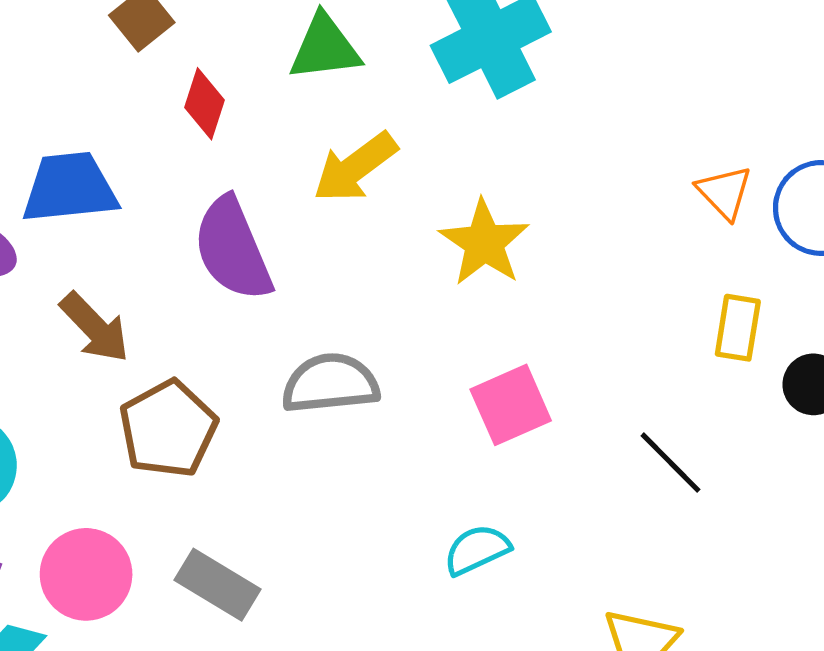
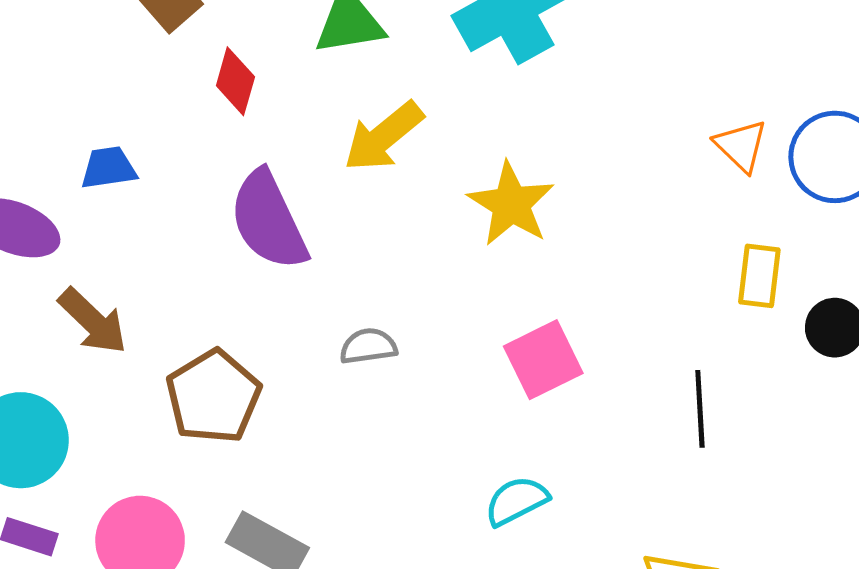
blue trapezoid: (70, 188) -> (109, 168), size x0.6
brown arrow: (95, 328) -> (93, 321), moved
gray semicircle: (330, 383) -> (368, 346), size x0.6
black line: (670, 463) -> (700, 409), turned 44

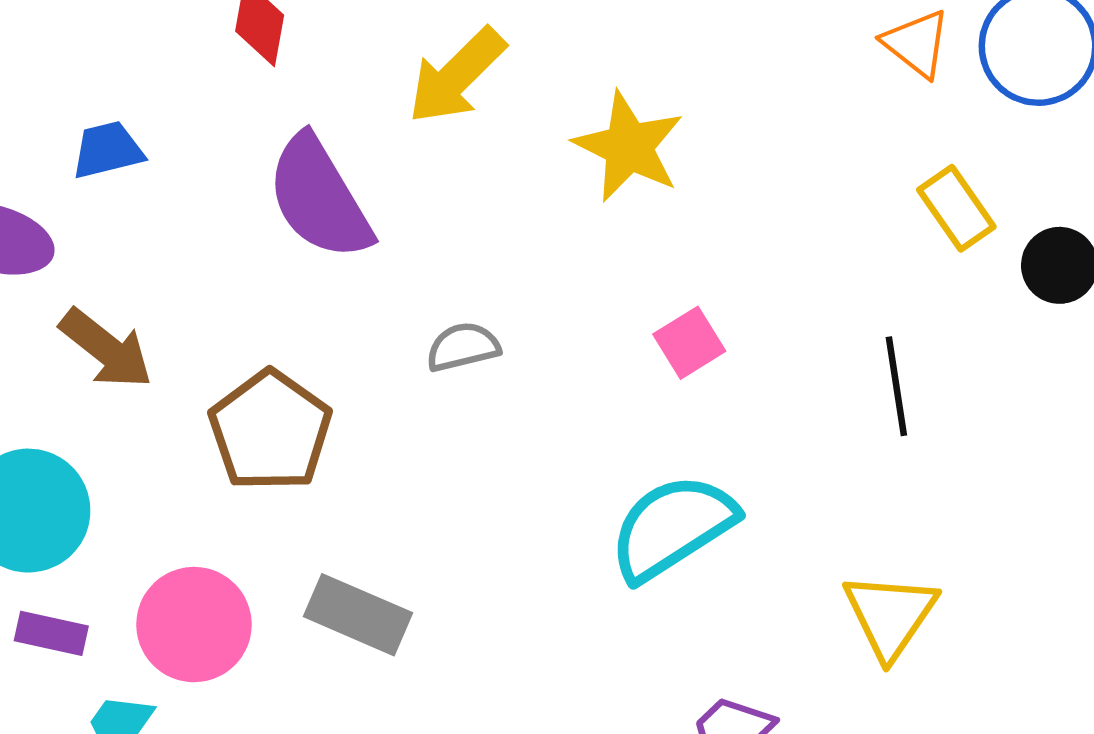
yellow rectangle: (759, 276) -> (956, 208), turned -36
pink square: (543, 360) -> (689, 343), size x0.7
cyan semicircle: (516, 501) -> (672, 527), size x1.6

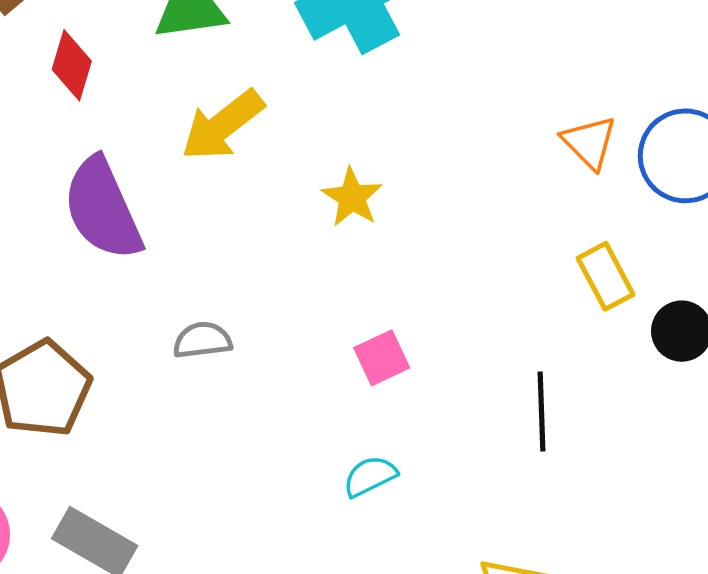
yellow star: (629, 147) -> (352, 197), size x0.7
cyan semicircle: (672, 527) -> (370, 476), moved, size x0.5

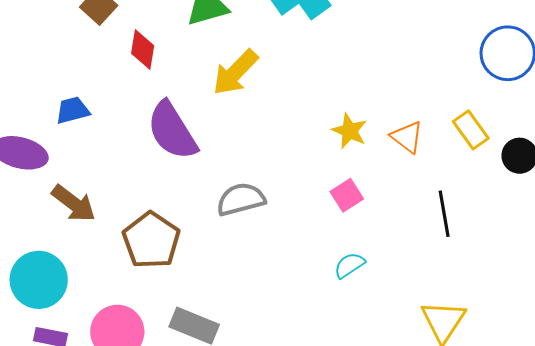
orange triangle: (589, 142) -> (407, 137), moved
yellow star: (352, 197) -> (350, 131), moved
gray semicircle: (202, 340) -> (241, 199), size x1.4

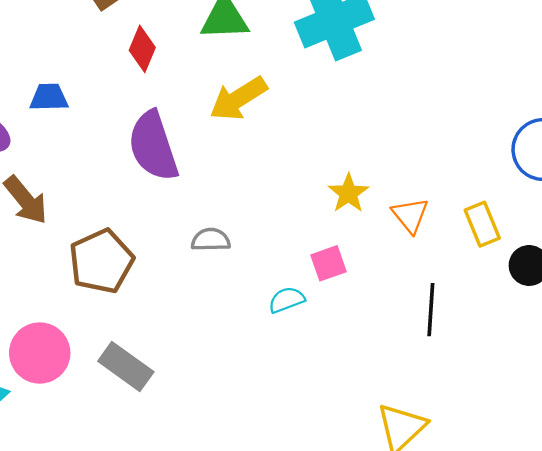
gray semicircle: (241, 199) -> (211, 240), size x0.7
cyan semicircle: (349, 265) -> (287, 300), moved

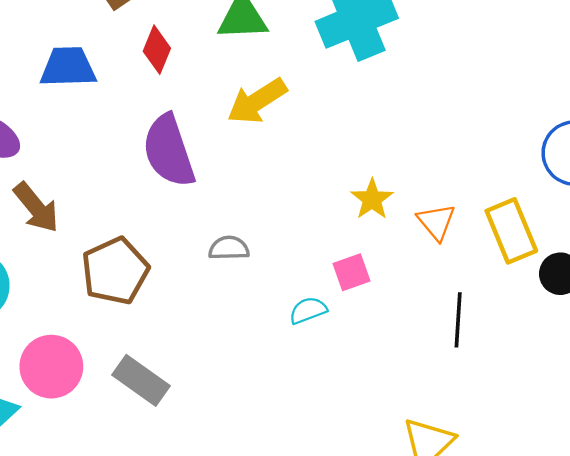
blue trapezoid: (49, 97) -> (68, 67), moved, size x1.4
yellow rectangle: (482, 224) -> (511, 231), size x1.4

